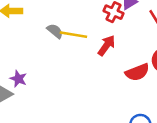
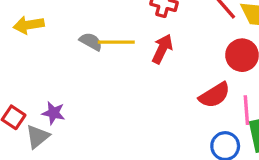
red semicircle: (137, 72) -> (215, 95), moved

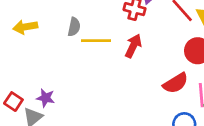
gray semicircle: (91, 42) -> (74, 27), moved, turned 72

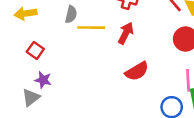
red semicircle: (176, 83) -> (137, 71), moved
red square: (13, 102) -> (35, 50), moved

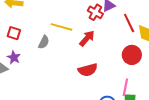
gray semicircle: (71, 14) -> (44, 42), moved
red square: (35, 50) -> (14, 33), turned -32

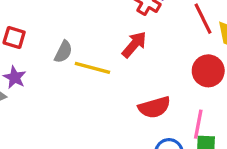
yellow line: (61, 27) -> (92, 68), moved
red semicircle: (88, 70) -> (154, 107), moved

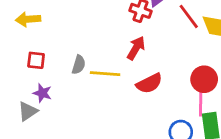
red circle: (208, 71) -> (204, 79), moved
red semicircle: (154, 107) -> (149, 83), moved

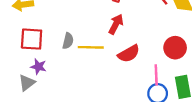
red square: (36, 60) -> (32, 39), size x1.5
pink line: (201, 104) -> (156, 75), moved

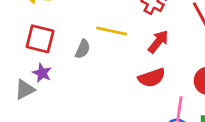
red arrow: (116, 24) -> (158, 42), moved
yellow line: (91, 47) -> (111, 31), moved

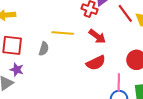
red arrow: (158, 42) -> (97, 36), turned 96

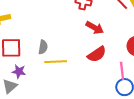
yellow line: (63, 33) -> (56, 62), moved

